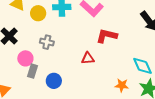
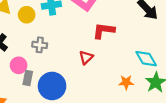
red triangle: (88, 58) -> (86, 57), turned -32
blue circle: (54, 81) -> (52, 86), size x1.6

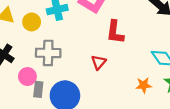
red L-shape: (104, 31) -> (115, 32), turned -85
gray cross: (40, 45) -> (48, 53), size x1.5

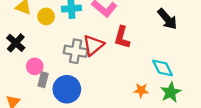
gray cross: (48, 53) -> (76, 51), moved
red triangle: (99, 62) -> (93, 45), moved, size x1.5

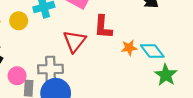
gray cross: (76, 51) -> (50, 69), moved
orange star: (141, 90) -> (129, 48), moved

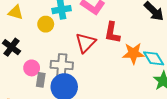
yellow circle: (19, 21) -> (46, 24), moved
orange star: (129, 48) -> (133, 53), size x1.5

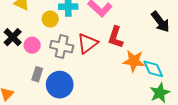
gray cross: (62, 65) -> (62, 47), moved
pink circle: (32, 68) -> (32, 45), moved

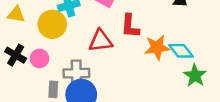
yellow circle: (50, 19) -> (52, 24), size x1.5
red triangle: (87, 43) -> (101, 41), turned 45
gray cross: (62, 47) -> (76, 73), moved

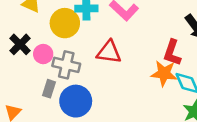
red L-shape: (130, 26) -> (172, 53), moved
gray cross: (76, 73) -> (66, 65), moved

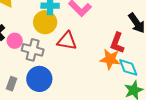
yellow circle: (65, 23) -> (45, 22), moved
gray rectangle: (49, 89) -> (12, 84), moved

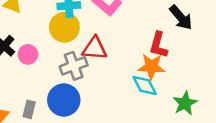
gray cross: (33, 50) -> (74, 66), moved, turned -30
cyan diamond: (128, 67) -> (145, 86), moved

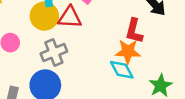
red triangle: (95, 48) -> (70, 17), moved

